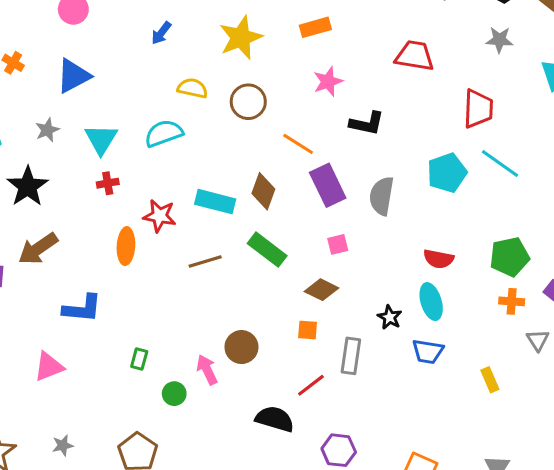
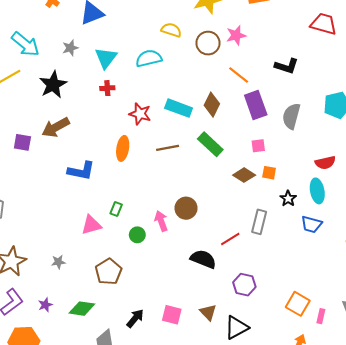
pink star: (328, 82) -> (236, 35), moved
orange ellipse: (126, 246) -> (123, 148), moved
red semicircle: (439, 259) -> (325, 163), turned -30
orange square: (308, 330) -> (269, 173), moved
pink triangle: (49, 367) -> (91, 225), moved

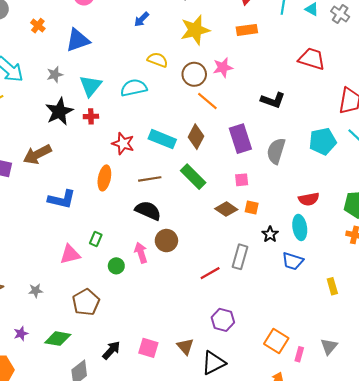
orange line: (239, 75) -> (207, 101), moved
black star: (53, 85) -> (59, 112), moved
black semicircle: (203, 259) -> (148, 211), moved

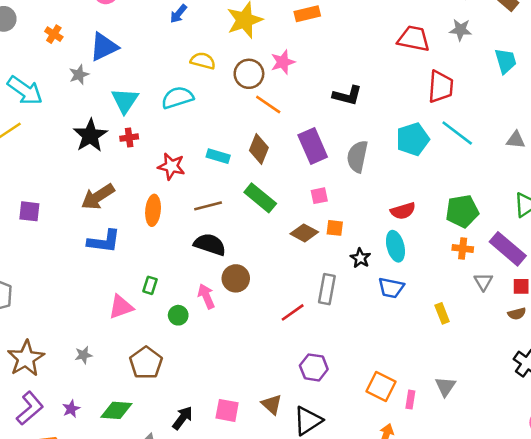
red trapezoid: (312, 59) -> (414, 39), moved
gray star: (55, 75) -> (79, 75), moved
cyan rectangle: (162, 139) -> (218, 156), size x0.7
brown arrow: (37, 154) -> (98, 197), moved

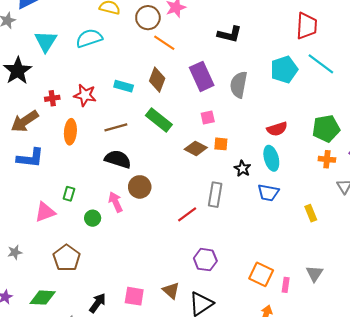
red cross: (129, 138) -> (52, 98), moved

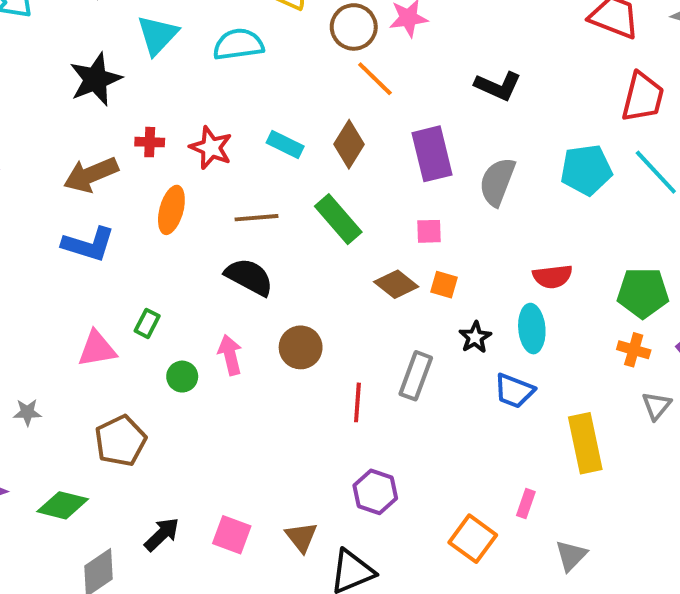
brown circle: (140, 187) -> (301, 347), moved
yellow rectangle: (311, 213) -> (585, 443), size x1.8
red line: (187, 214) -> (357, 402), turned -60
pink rectangle: (286, 285) -> (526, 504), moved

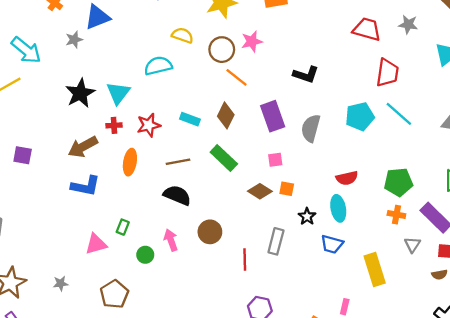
cyan triangle: (157, 35) -> (118, 93), moved
red star: (211, 148) -> (149, 125), turned -30

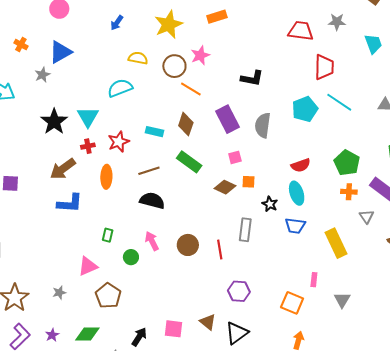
green pentagon: (398, 182) -> (347, 163), turned -30
brown circle: (210, 232) -> (188, 245), moved
pink triangle: (96, 244) -> (88, 266), moved

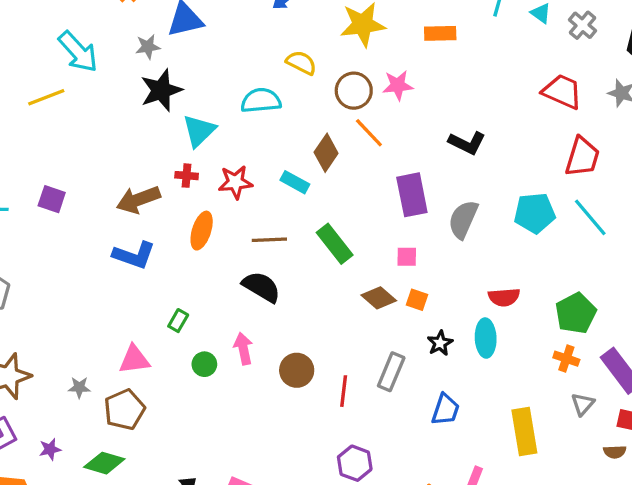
black star: (54, 122) -> (161, 90), moved
brown diamond: (186, 124) -> (326, 153), moved
blue trapezoid: (295, 226) -> (445, 410), moved, turned -95
brown pentagon: (108, 296) -> (124, 410), moved

